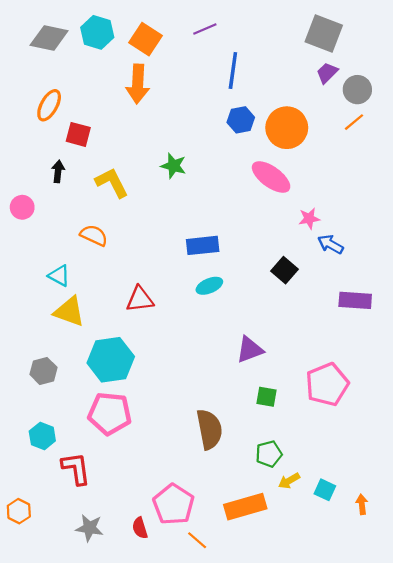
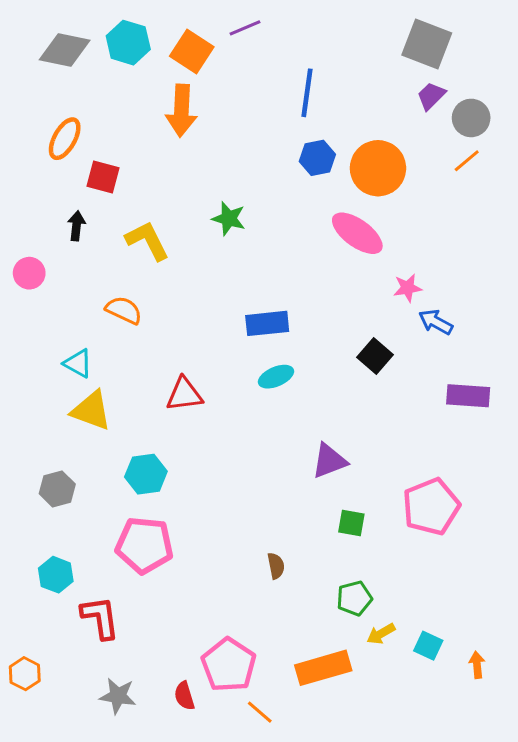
purple line: (205, 29) -> (245, 28), moved
cyan hexagon: (111, 360) -> (146, 474), size x0.7
brown semicircle: (209, 429) -> (276, 566), size x0.5

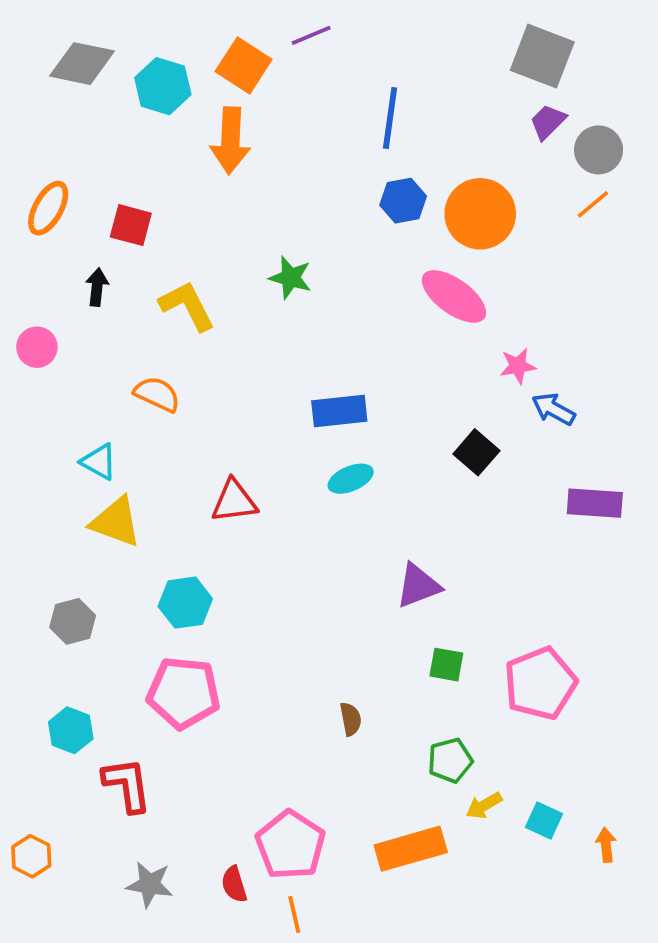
cyan hexagon: (128, 43) -> (163, 86), moved
orange ellipse: (65, 139) -> (48, 208), moved
pink pentagon: (431, 507) -> (540, 683), moved
orange line: (260, 712) -> (294, 914), moved, turned 36

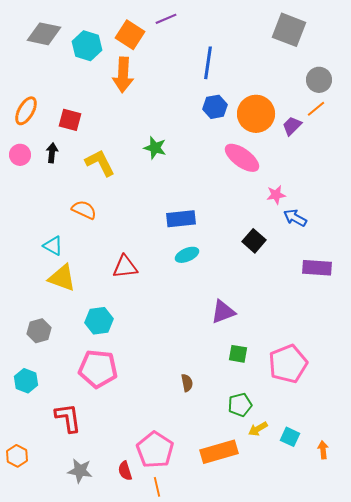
purple trapezoid: (548, 122) -> (292, 126), moved
pink circle: (37, 347) -> (20, 155), moved
cyan hexagon: (71, 730) -> (26, 381), moved

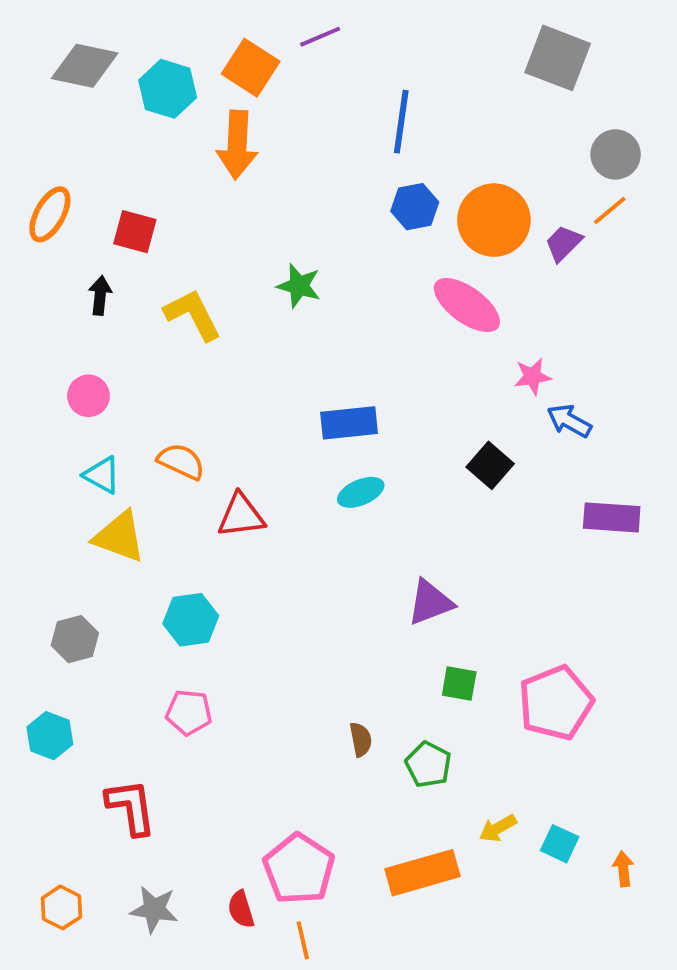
pink circle: (20, 155) -> (88, 396), moved
orange semicircle: (84, 210) -> (181, 461), moved
pink pentagon: (98, 369) -> (189, 712), size x0.6
green pentagon: (240, 405) -> (428, 765), moved, turned -30
orange hexagon: (17, 456) -> (61, 907), moved

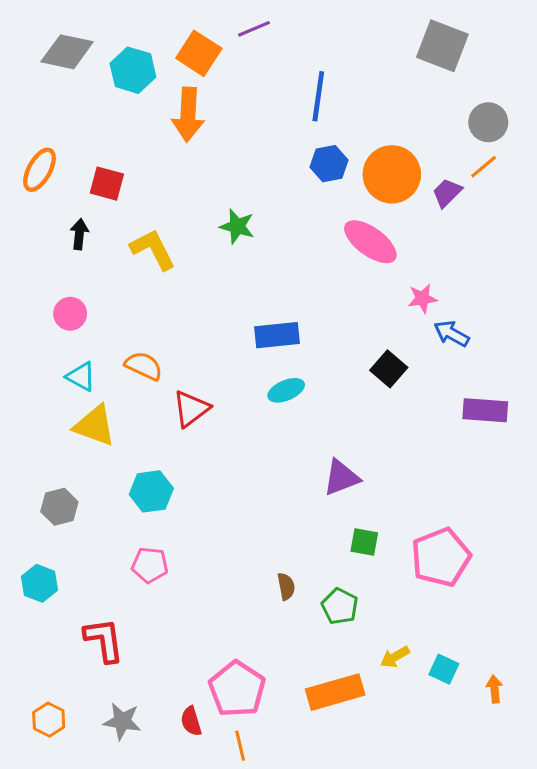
red triangle: (241, 516) -> (191, 409), turned -30

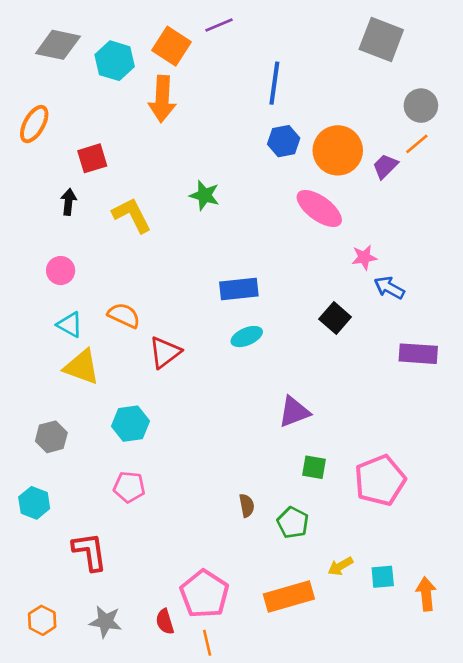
orange ellipse: (39, 170) -> (34, 124), moved
red square: (107, 184) -> (92, 158), turned -32
cyan square: (444, 669) -> (383, 577), turned -30
orange arrow: (494, 689) -> (426, 594), size x1.4

